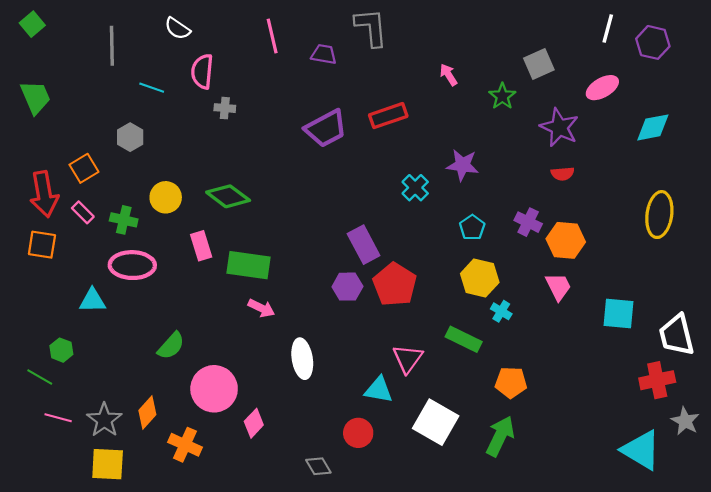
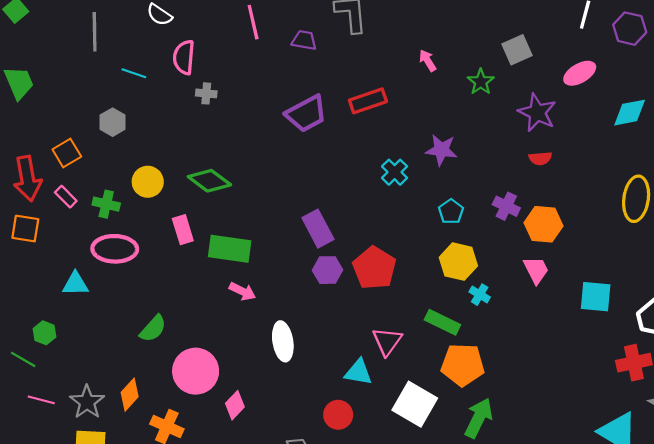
purple rectangle: (364, 245) -> (318, 229), moved
orange pentagon: (511, 382) -> (463, 365), moved, size x1.4

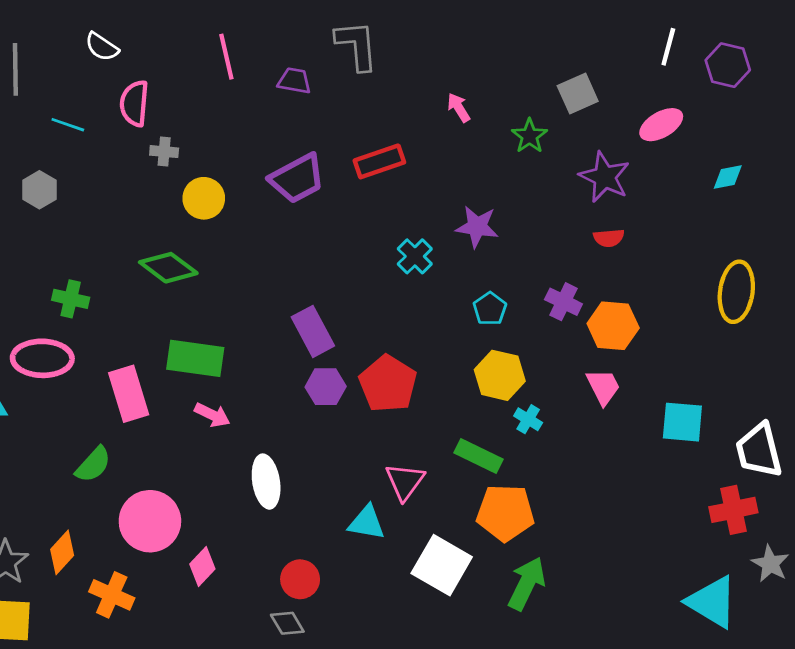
cyan diamond: (630, 113) -> (728, 177), size x0.7
yellow circle: (148, 182) -> (204, 198), moved
green cross: (106, 204) -> (71, 299), moved
pink rectangle: (183, 230) -> (129, 394), moved, size x1.4
red circle: (338, 415) -> (300, 579), moved

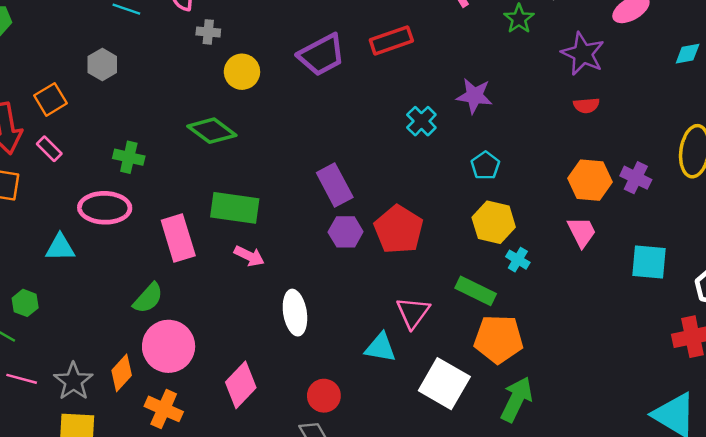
purple cross: (563, 302) -> (636, 178), moved
pink circle: (150, 521) -> (169, 346), moved
pink diamond: (202, 567) -> (241, 385), size x1.4

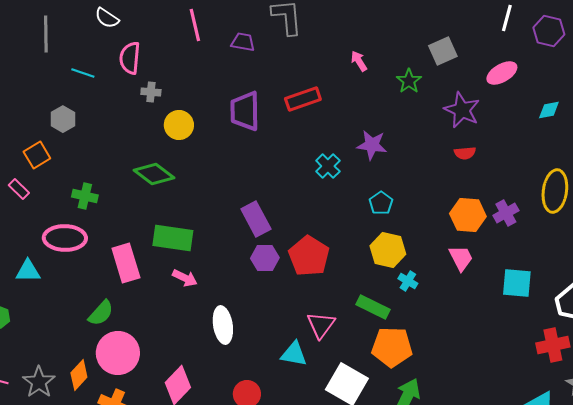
purple trapezoid: (321, 55) -> (245, 111), turned 117
orange square: (51, 99) -> (37, 155), moved
purple cross: (636, 178) -> (506, 213), turned 35

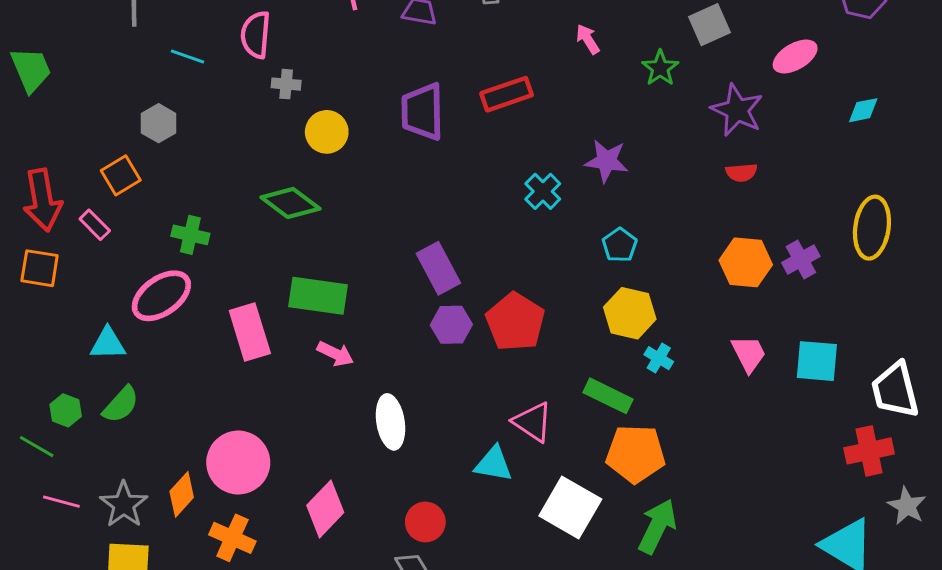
pink ellipse: (65, 238) -> (161, 296), turned -36
pink trapezoid: (461, 258) -> (749, 354), moved
green semicircle: (101, 313) -> (121, 405), moved
pink triangle: (321, 325) -> (533, 422), turned -32

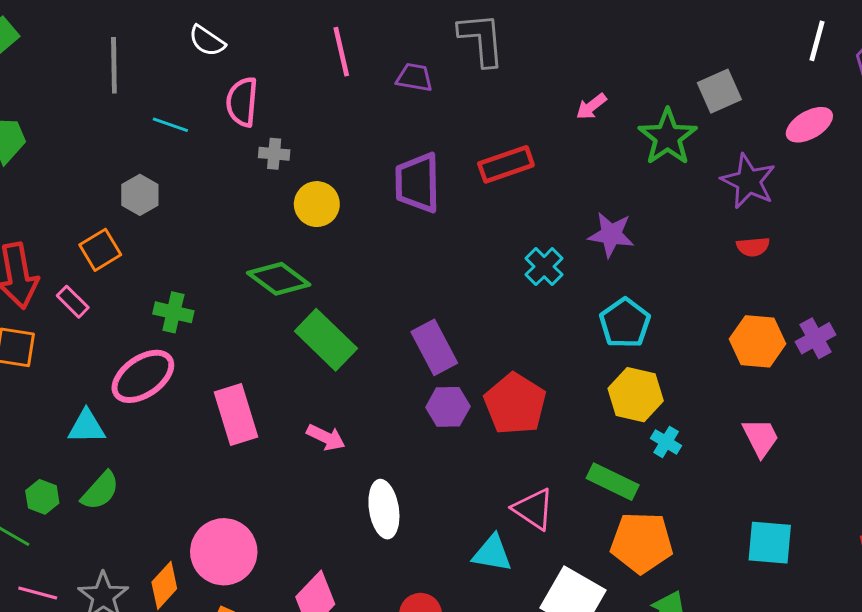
pink arrow: (588, 39) -> (591, 106), turned -96
green star: (660, 68) -> (668, 137), size x1.5
cyan pentagon: (620, 245) -> (625, 323), size x1.4
green rectangle: (318, 296) -> (326, 340), moved, turned 36
cyan square: (817, 361) -> (770, 543), moved

